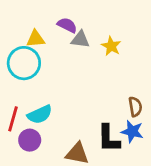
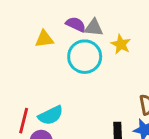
gray triangle: (80, 39) -> (94, 28), moved
cyan circle: (24, 63) -> (85, 57), moved

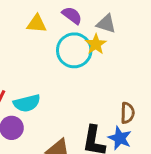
gray triangle: (94, 28) -> (106, 24), moved
yellow star: (121, 44) -> (96, 44), moved

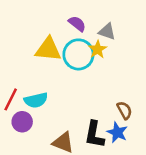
yellow triangle: (37, 24) -> (48, 49), moved, size x1.5
brown semicircle: (128, 113) -> (124, 110), turned -30

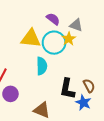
cyan semicircle: (36, 100) -> (42, 66), moved, turned -78
black L-shape: (94, 134) -> (67, 89), moved

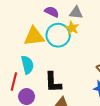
cyan semicircle: (42, 66) -> (27, 65), moved
black L-shape: (67, 89) -> (53, 82), moved

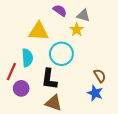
cyan circle: (58, 35) -> (61, 54), moved

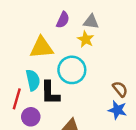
purple semicircle: (60, 11) -> (63, 20), turned 88
black L-shape: (49, 79) -> (50, 93), moved

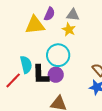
yellow triangle: (42, 48) -> (35, 25), moved
red line: (17, 99) -> (13, 80), turned 30
purple circle: (31, 117) -> (56, 75), moved

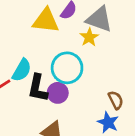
gray triangle: (73, 15) -> (99, 19), size x1.5
cyan semicircle: (26, 65) -> (22, 70), turned 30

